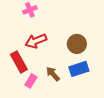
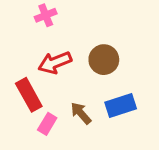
brown circle: (77, 44) -> (104, 60), moved

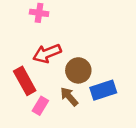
pink cross: (46, 15) -> (39, 13), turned 30
brown circle: (104, 60) -> (78, 70), moved

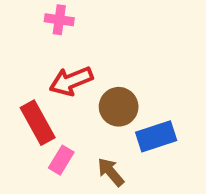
brown arrow: (69, 97) -> (111, 172), moved

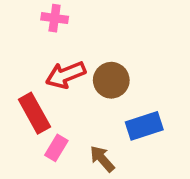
brown circle: (119, 107) -> (111, 80), moved

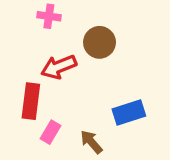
brown circle: (111, 80) -> (100, 42), moved
red rectangle: (34, 113) -> (31, 101), turned 36

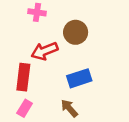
blue rectangle: (129, 113) -> (79, 78), moved
pink rectangle: (51, 132) -> (25, 108), moved

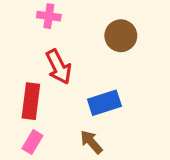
brown circle: (76, 32) -> (121, 36), moved
red arrow: (44, 51) -> (59, 67), turned -95

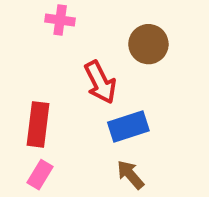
red arrow: (59, 67) -> (100, 82), moved
brown arrow: (91, 142) -> (130, 175), moved

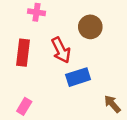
red rectangle: (38, 124) -> (23, 53), moved
brown arrow: (130, 175) -> (112, 104), moved

